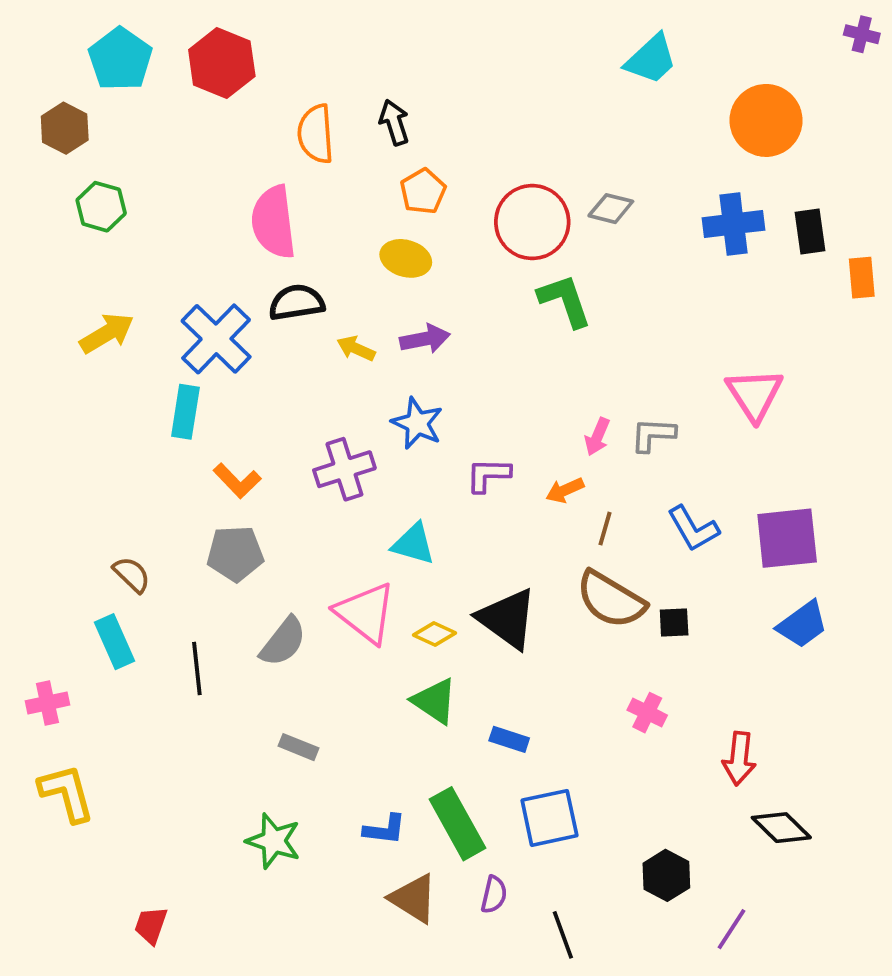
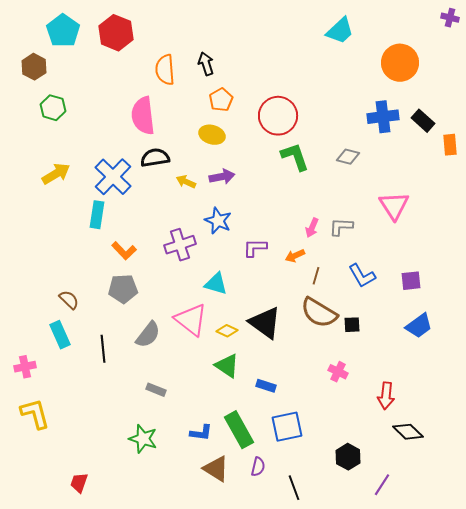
gray diamond: (611, 209) -> (348, 157), moved
black rectangle: (810, 232) -> (423, 121), turned -40
purple square: (787, 538) -> (411, 281), size x0.6

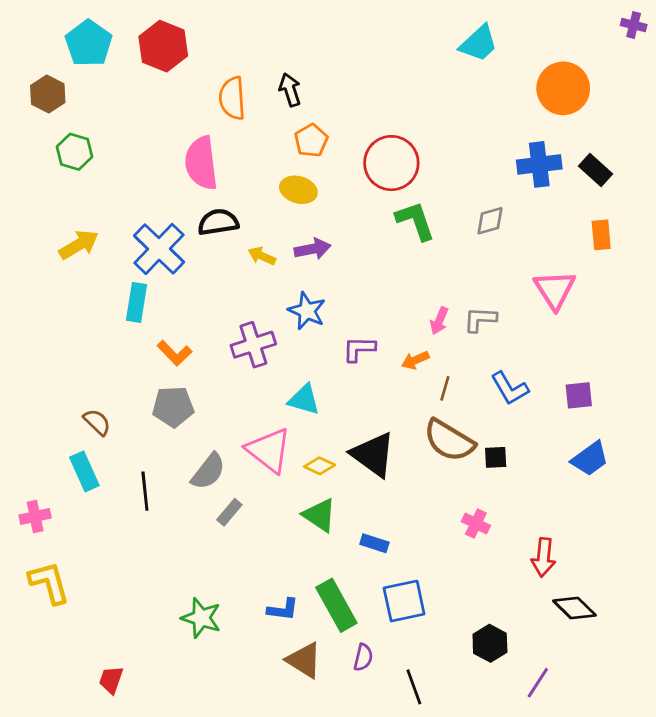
orange rectangle: (450, 145) -> (601, 235), moved
gray diamond: (348, 157) -> (490, 221), turned -30
gray rectangle: (156, 390) -> (229, 512), moved, turned -72

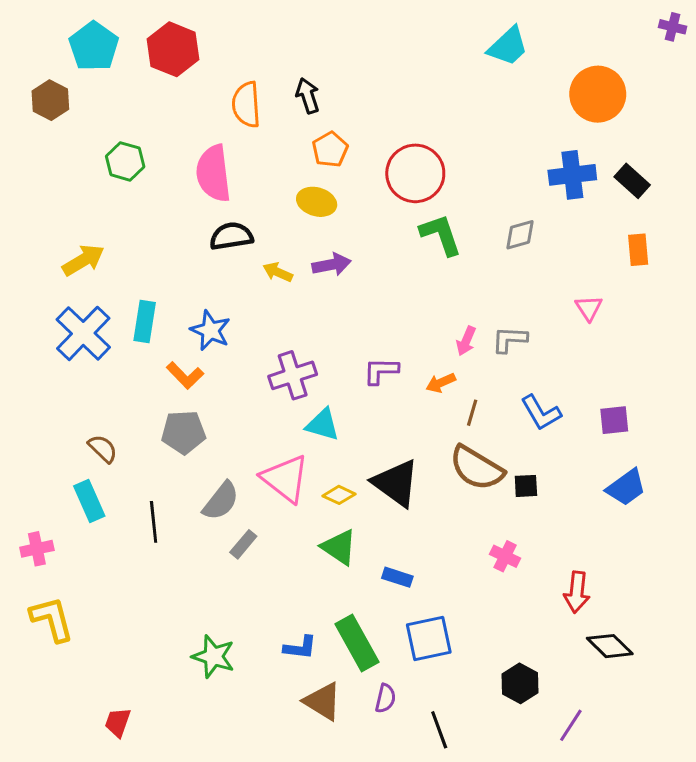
green hexagon: (75, 152) -> (125, 161), moved
blue cross: (159, 249) -> (83, 333), moved
pink triangle: (555, 290) -> (589, 308), size x0.6
blue star: (307, 311) -> (210, 330), moved
purple cross: (253, 345) -> (293, 375), moved

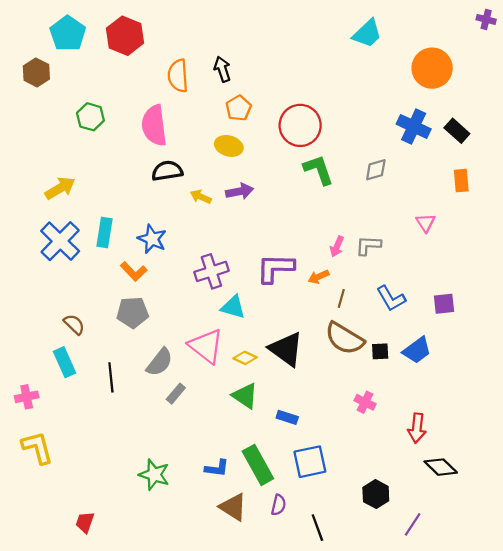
blue cross: (572, 175) -> (414, 126), turned 32
purple L-shape: (381, 371) -> (275, 268), size x1.5
blue trapezoid: (626, 487) -> (417, 350), moved

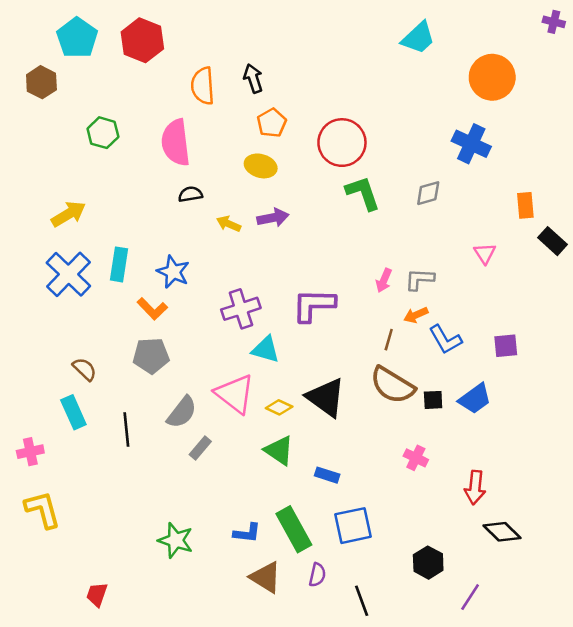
black rectangle: (457, 131) -> (553, 241), moved
black semicircle: (167, 171) -> (190, 194), size x0.7
orange arrow: (319, 277) -> (416, 315), moved

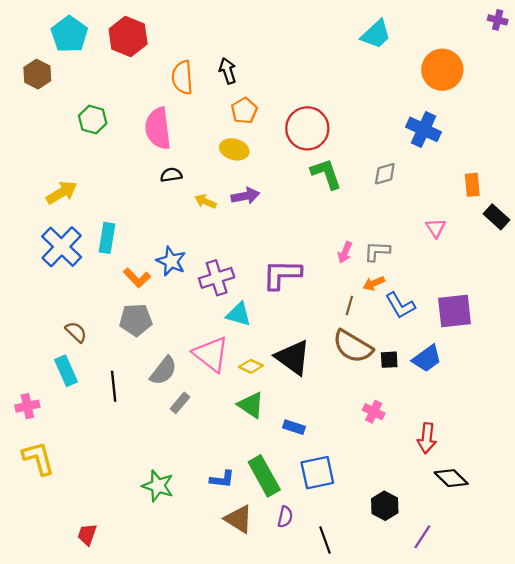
blue star: (173, 272) -> (171, 261), moved
purple square: (506, 346) -> (454, 311), size x1.6

